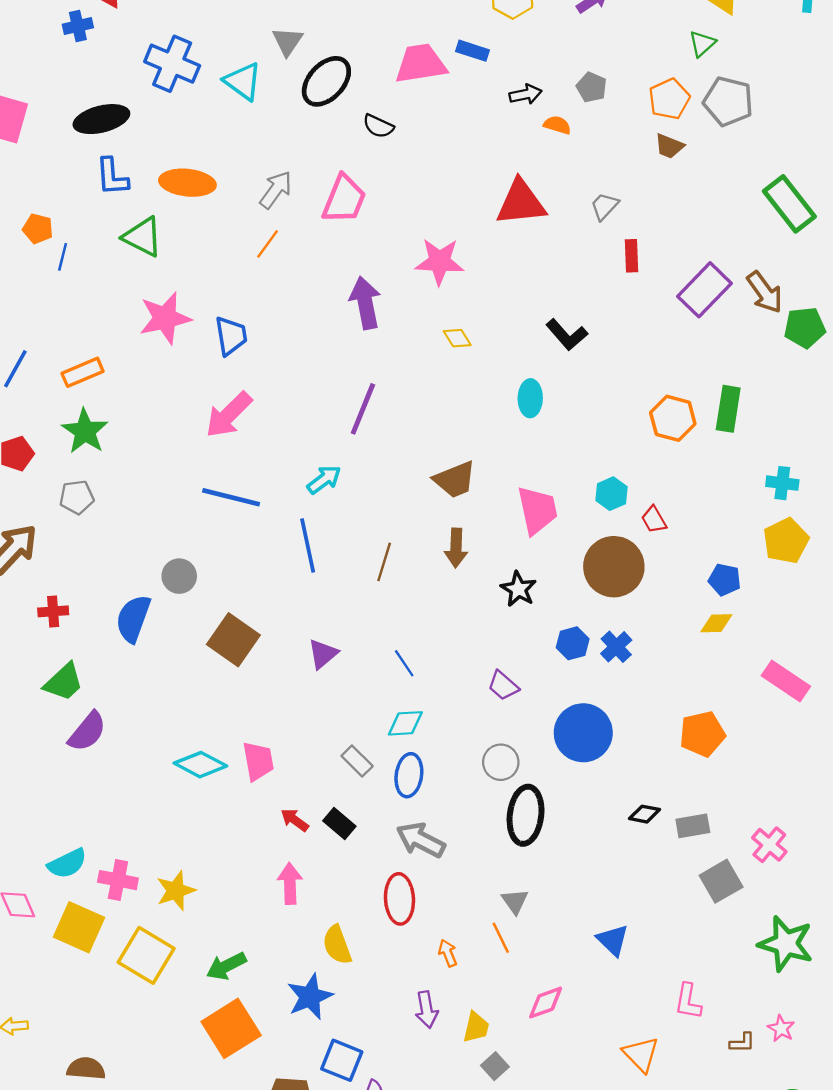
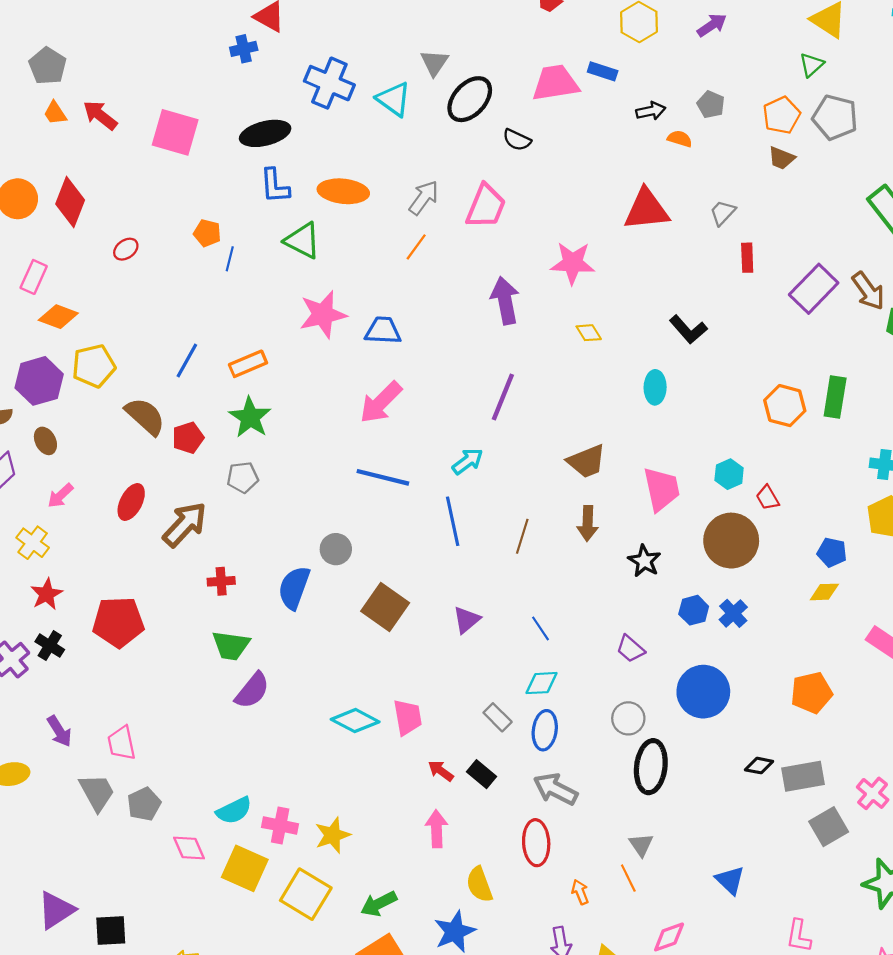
blue trapezoid: (231, 336) -> (383, 331), turned -78
green trapezoid: (64, 682) -> (231, 646), turned 51
gray rectangle: (693, 826) -> (803, 776), size x1.4

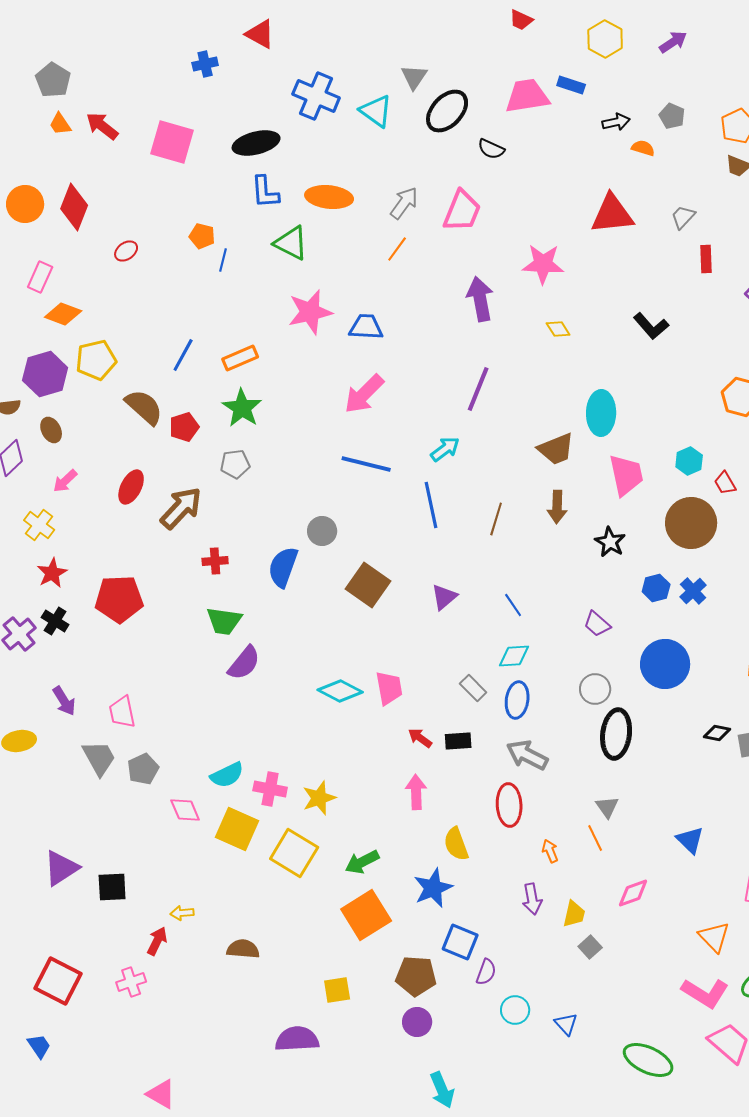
blue cross: (244, 49) -> (205, 64), moved
cyan ellipse: (655, 387) -> (601, 413), moved, size x1.4
black rectangle: (482, 774) -> (458, 741), turned -44

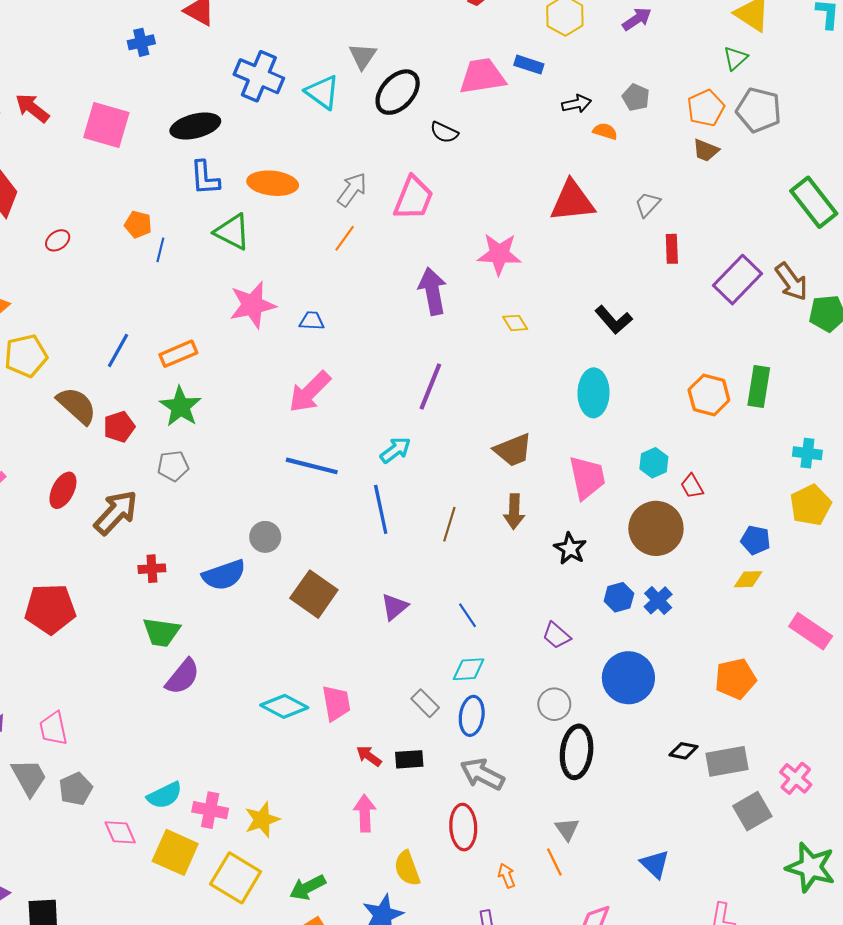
blue trapezoid: (366, 327) -> (312, 321), size x0.7
cyan ellipse: (601, 413) -> (593, 393), moved
blue semicircle: (283, 567) -> (224, 575), turned -129

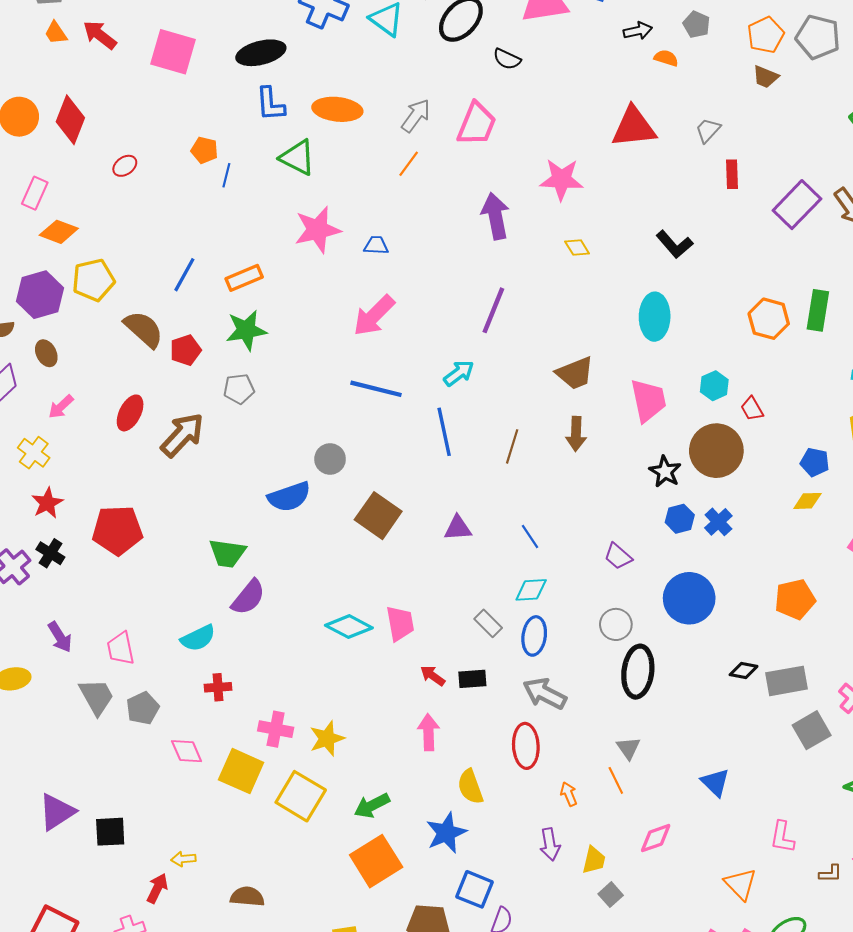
green star: (180, 407) -> (246, 330), turned 30
black star: (570, 549) -> (665, 472), moved
red cross: (152, 569) -> (218, 687), moved
purple triangle: (394, 607) -> (458, 528), turned 36
cyan semicircle: (165, 795) -> (198, 638), moved

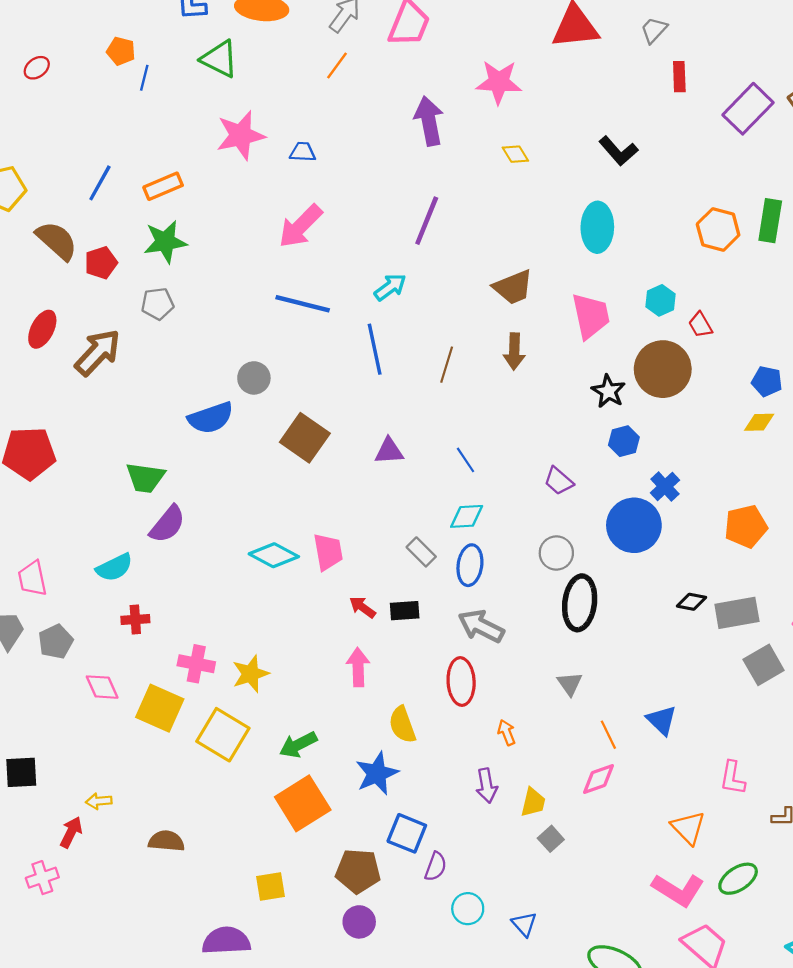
blue cross: (718, 522) -> (665, 487), moved
orange line: (616, 780) -> (608, 735), moved

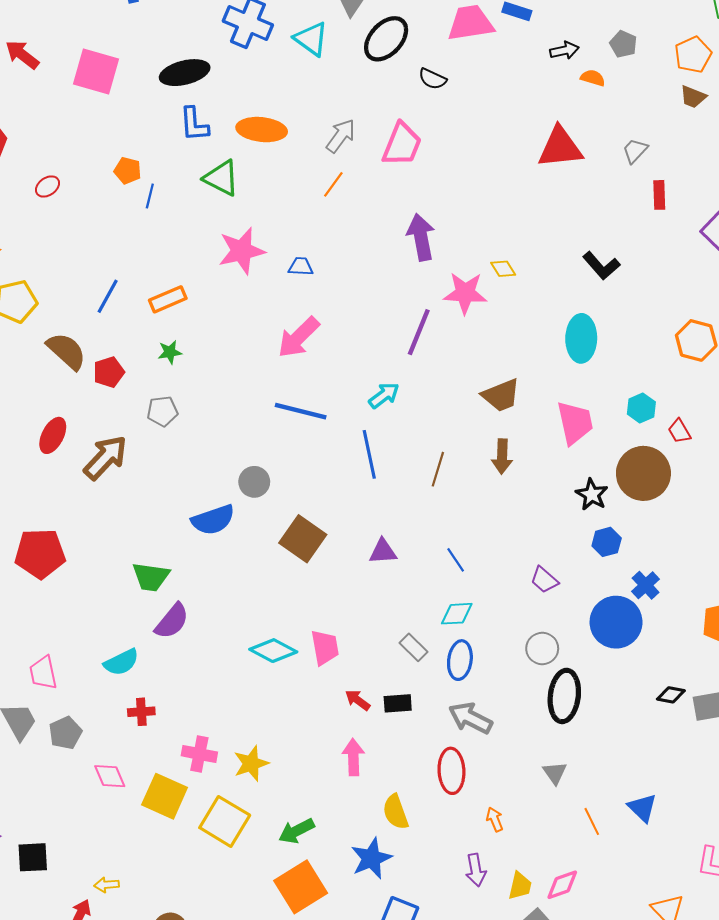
pink star: (499, 82) -> (465, 293), moved
green star: (165, 242) -> (170, 352), size x0.6
pink diamond: (598, 779) -> (562, 885), moved

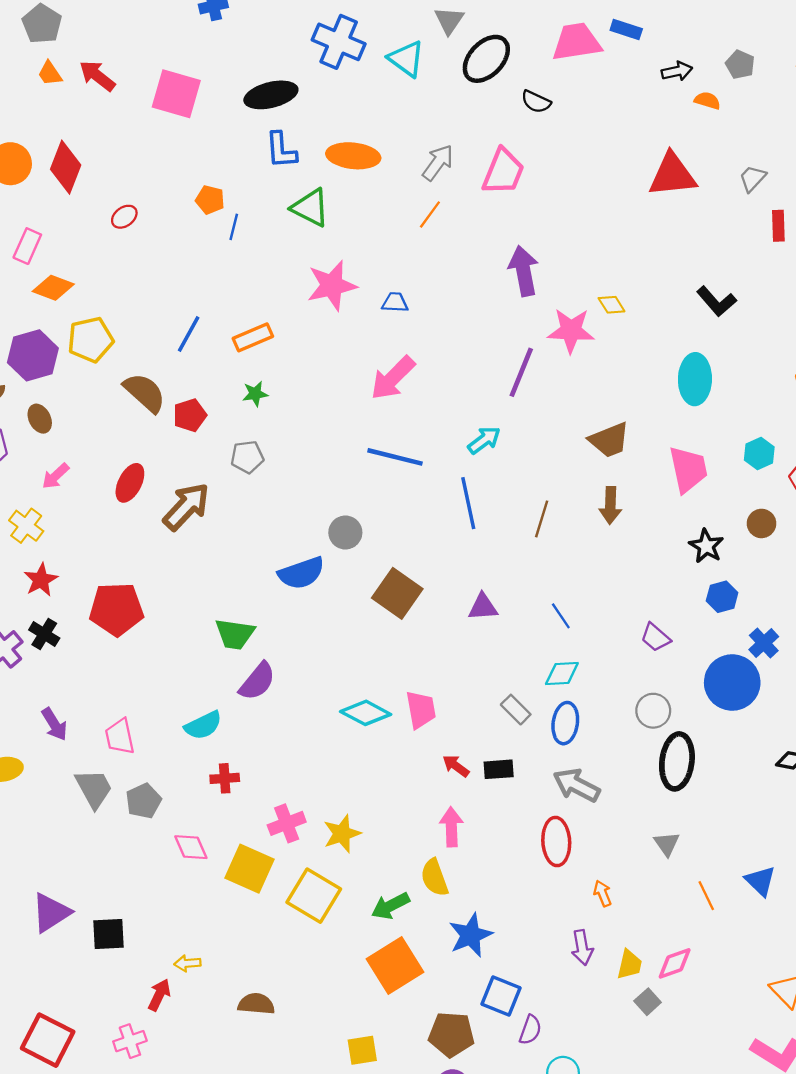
brown circle: (643, 473) -> (762, 523), size x0.5
pink cross: (199, 754) -> (287, 823), turned -32
yellow semicircle: (396, 812) -> (434, 878), moved

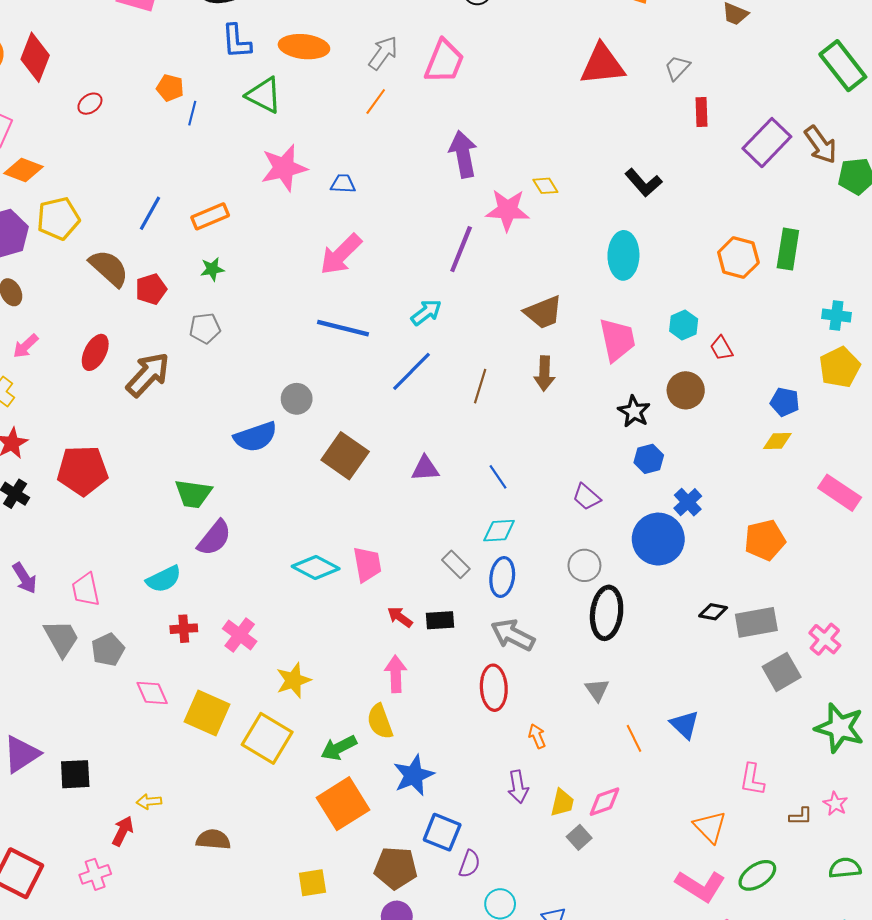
blue line: (468, 503) -> (412, 371), turned 57
brown circle: (762, 523) -> (686, 390), size x1.4
pink cross: (287, 823) -> (240, 635), moved, turned -32

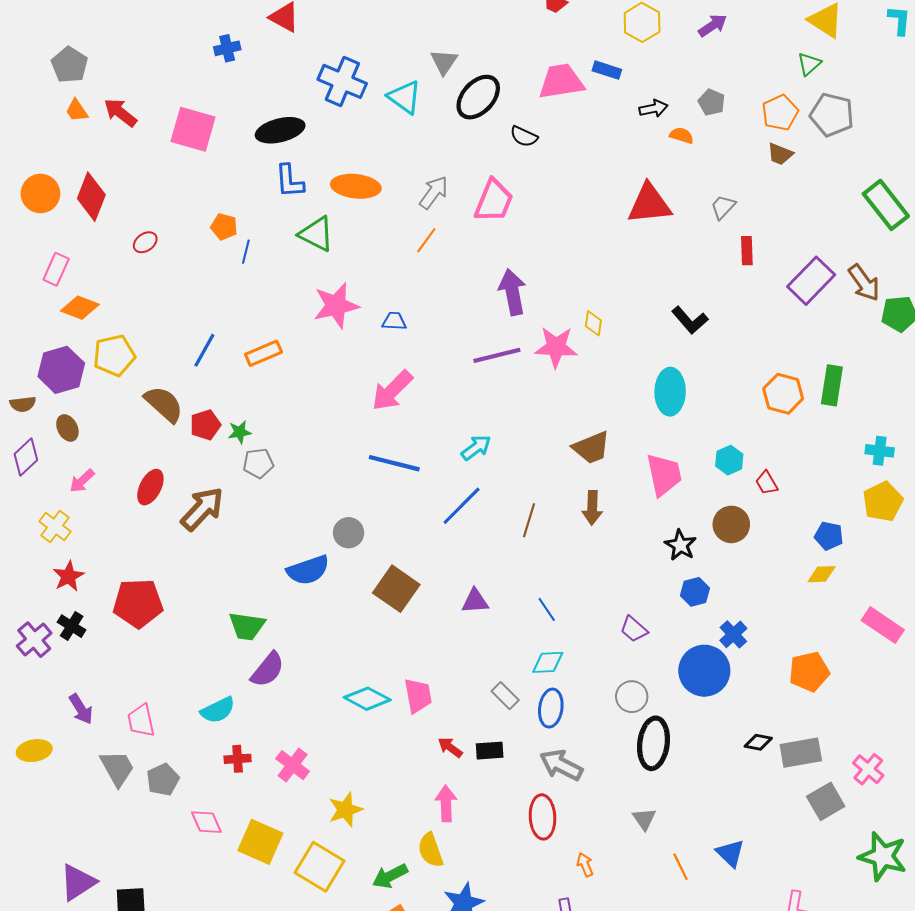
yellow diamond: (545, 186) -> (593, 323), turned 40
purple line: (461, 249) -> (497, 355), moved, turned 54
green star: (212, 269) -> (240, 432), moved

